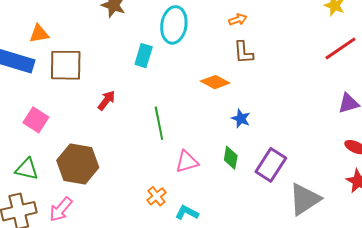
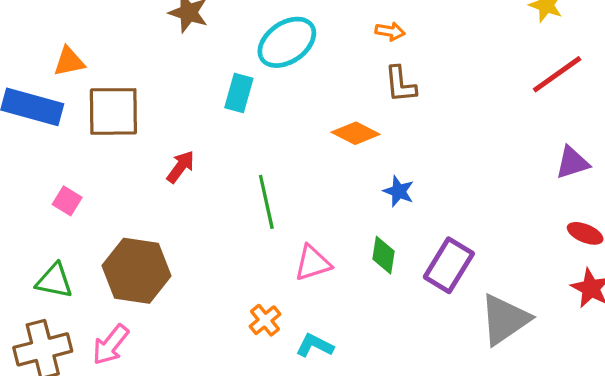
orange arrow: (238, 20) -> (390, 31), turned 30
cyan ellipse: (174, 25) -> (287, 42), turned 48
pink square: (36, 120) -> (67, 201), size x0.7

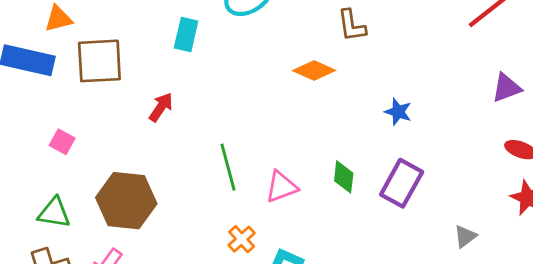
cyan rectangle: (239, 93) -> (186, 35), moved
blue star: (399, 191) -> (398, 112), moved
green line: (266, 202) -> (228, 167), moved
gray triangle: (505, 319) -> (465, 236), moved, size x0.5

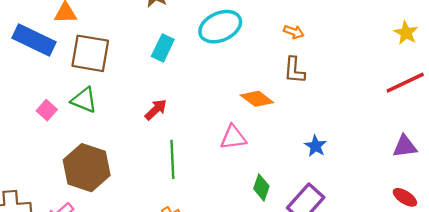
red arrow: (161, 107) -> (156, 110), moved
pink triangle: (281, 187) -> (233, 137), moved
green triangle: (54, 213) -> (84, 100), moved

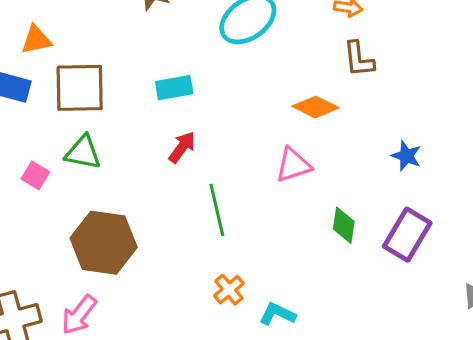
cyan rectangle: (163, 48) -> (174, 88), moved, turned 65

